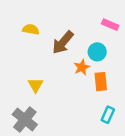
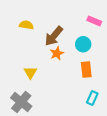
orange star: (82, 67) -> (57, 53), moved

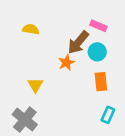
pink rectangle: (94, 21) -> (98, 26), moved
brown arrow: (54, 36) -> (78, 42), moved

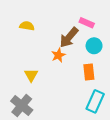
cyan circle: (97, 52) -> (94, 46), moved
cyan rectangle: (108, 115) -> (95, 101), size x1.5

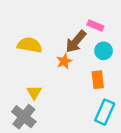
yellow semicircle: (27, 26) -> (30, 45), moved, size x1.5
yellow triangle: (31, 75) -> (34, 92), moved

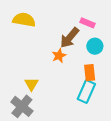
yellow semicircle: (30, 45) -> (24, 20), moved
cyan rectangle: (105, 112) -> (86, 92), moved

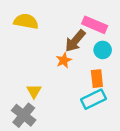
pink rectangle: (87, 23) -> (95, 25), size x1.5
cyan rectangle: (86, 92) -> (93, 99), turned 40

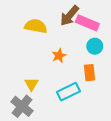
yellow semicircle: (26, 21) -> (36, 26), moved
brown arrow: (75, 41) -> (69, 16), moved
cyan rectangle: (93, 99) -> (68, 92), moved

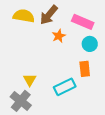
brown arrow: (69, 16) -> (49, 15), moved
yellow semicircle: (36, 26) -> (24, 16), moved
orange star: (59, 56) -> (59, 36), moved

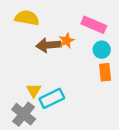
brown arrow: (49, 15) -> (48, 45), moved, turned 45
orange rectangle: (85, 69) -> (105, 72), moved
cyan rectangle: (65, 87) -> (52, 98), moved

